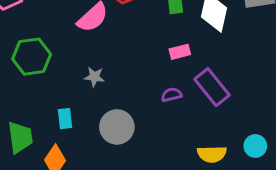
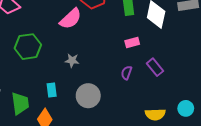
purple rectangle: (212, 87) -> (155, 67), size x0.7
purple semicircle: (172, 95) -> (127, 73), turned -56

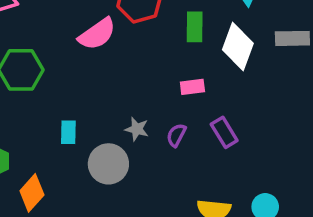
gray star: (72, 60) -> (137, 129), moved
cyan rectangle: (52, 90) -> (68, 132), moved

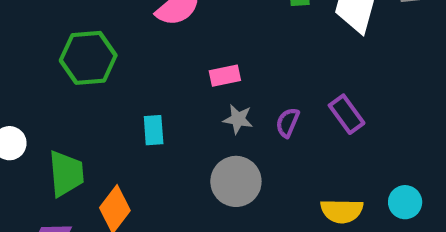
pink rectangle: (192, 87) -> (225, 76), moved
gray circle: (108, 164) -> (236, 181), moved

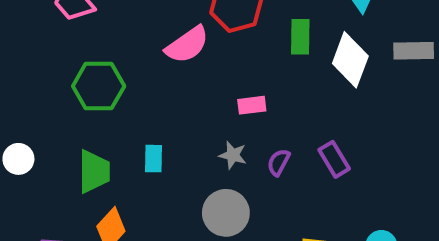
pink rectangle: (225, 76) -> (252, 105), moved
green trapezoid: (66, 174) -> (94, 171), moved

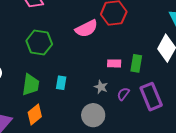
green rectangle: (300, 37) -> (136, 63), moved
purple rectangle: (334, 159) -> (151, 97), size x1.5

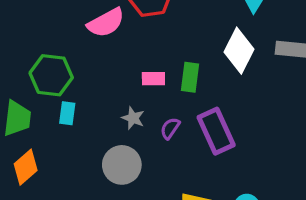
green hexagon: (39, 43) -> (51, 75), moved

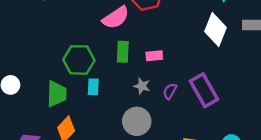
green rectangle: (190, 77) -> (123, 52), moved

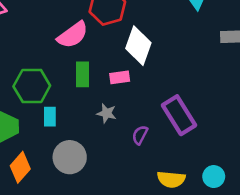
white diamond: (215, 30) -> (138, 46), moved
purple semicircle: (170, 91) -> (140, 135), moved
gray circle: (137, 121) -> (70, 157), moved

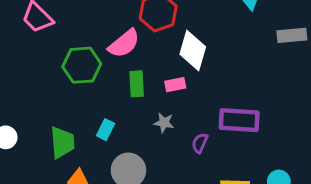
green hexagon: (32, 86) -> (82, 65), moved
purple rectangle: (179, 115) -> (239, 120), turned -51
cyan rectangle: (50, 117) -> (105, 130), turned 30

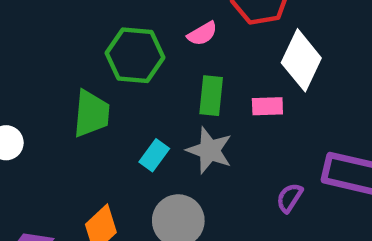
pink semicircle: (124, 44) -> (202, 34), size x0.6
gray star: (164, 123) -> (209, 150), moved, size x1.5
green trapezoid: (62, 142) -> (91, 114), moved

